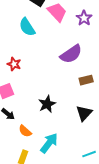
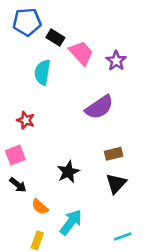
cyan semicircle: (27, 27) -> (42, 72), turned 42
brown rectangle: (86, 80) -> (114, 154), moved

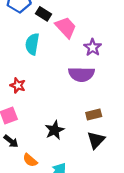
purple star: (116, 61) -> (93, 47), moved
purple semicircle: (99, 107) -> (81, 74), turned 35

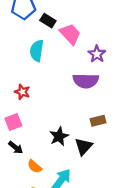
black triangle: (96, 140) -> (84, 146), moved

